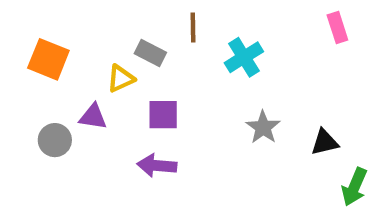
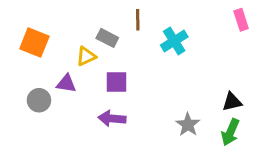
gray star: (263, 127) -> (188, 125), moved
green arrow: (354, 187) -> (230, 132), moved

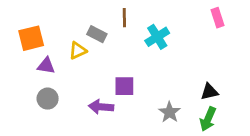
orange square: (34, 43) -> (31, 38), turned -36
purple square: (116, 82) -> (124, 86), moved
purple triangle: (66, 84) -> (46, 66), moved
gray circle: (39, 100) -> (48, 99), moved

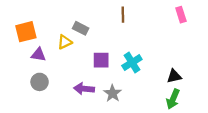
brown line: (124, 18) -> (123, 15), moved
cyan cross: (157, 37) -> (132, 63), moved
purple square: (124, 86) -> (101, 60), moved
gray star: (170, 112) -> (113, 93), moved

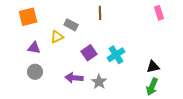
brown line: (123, 15) -> (100, 13), moved
orange square: (26, 32) -> (28, 17), moved
purple square: (101, 60) -> (89, 53), turned -35

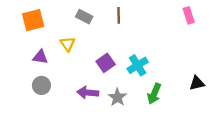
gray rectangle: (71, 25) -> (84, 17), moved
yellow triangle: (57, 37) -> (68, 44), turned -40
black triangle: (153, 67) -> (197, 83), moved
green arrow: (152, 87) -> (154, 94), moved

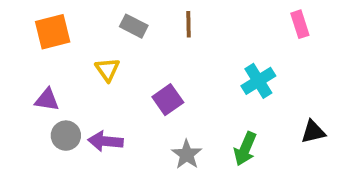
purple triangle: (40, 57) -> (47, 100), moved
cyan cross: (138, 65) -> (258, 81), moved
purple arrow: (88, 93) -> (106, 141), moved

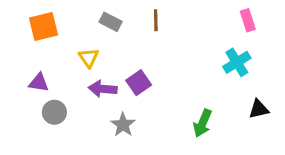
cyan cross: (258, 81) -> (237, 62), moved
purple arrow: (106, 141) -> (103, 89), moved
gray star: (187, 154) -> (123, 125), moved

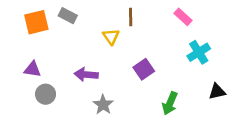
pink rectangle: (248, 20) -> (183, 17), moved, turned -30
gray rectangle: (111, 22) -> (68, 16), moved
yellow triangle: (89, 58) -> (111, 37), moved
purple square: (139, 83) -> (144, 69), moved

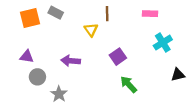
pink rectangle: (183, 17) -> (150, 14), turned -40
green arrow: (170, 103) -> (129, 84), moved, turned 114
gray star: (103, 105) -> (59, 94), moved

